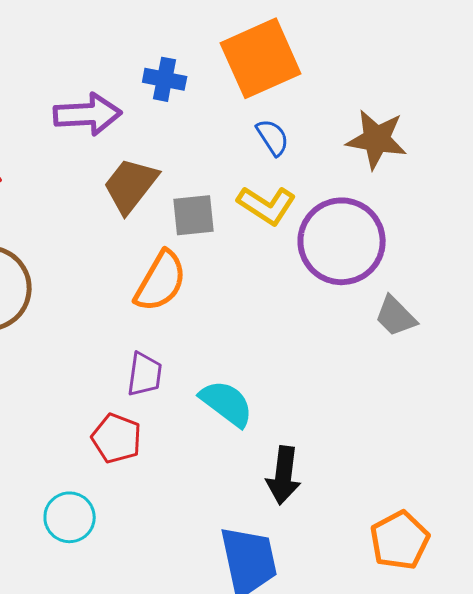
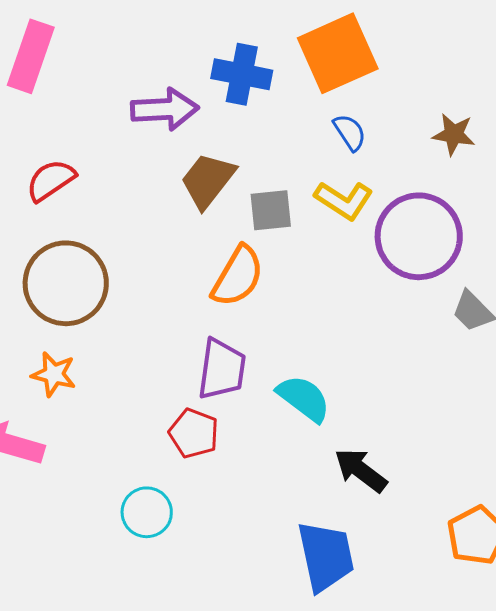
blue cross: (165, 79) -> (242, 74), size x1.4
brown star: (377, 139) -> (454, 134), size x0.7
purple trapezoid: (145, 374) -> (222, 369), size x1.4
black arrow: (284, 475) -> (361, 470), turned 120

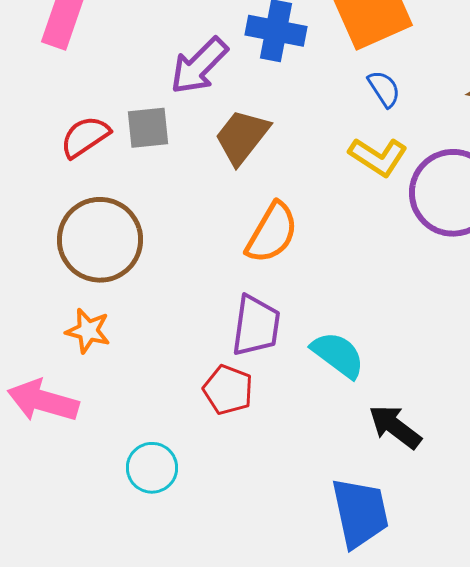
purple arrow: (165, 109) -> (199, 66), turned 138
gray square: (271, 210) -> (148, 128), moved
cyan circle: (147, 512) -> (152, 468), moved

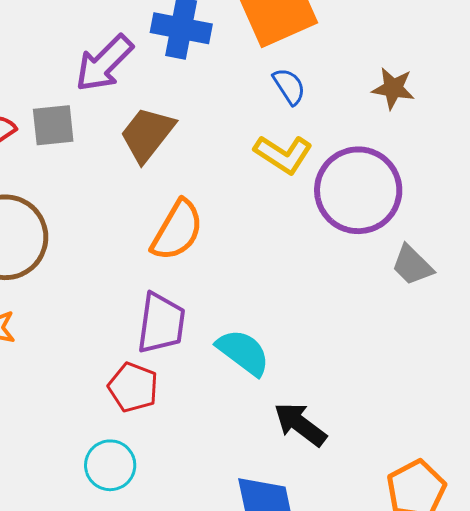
cyan circle: (152, 468) -> (110, 465), moved

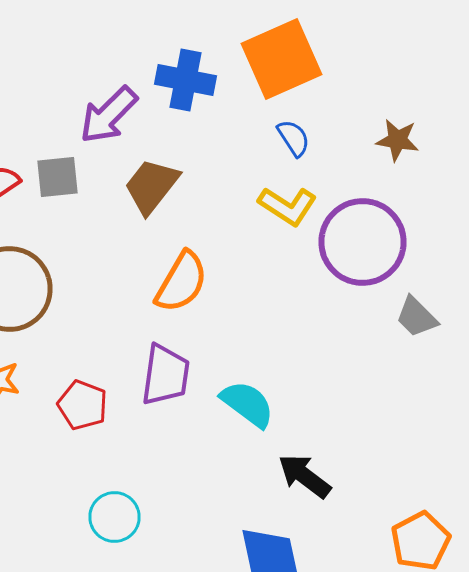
red pentagon: (133, 387) -> (82, 405), moved

